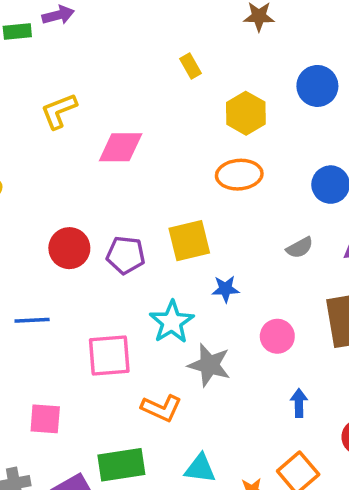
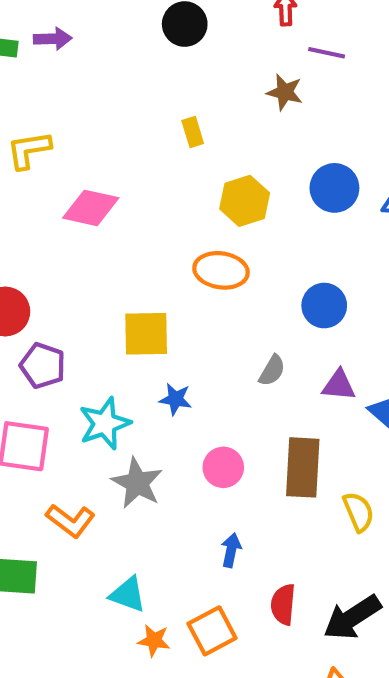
gray semicircle: (300, 248) -> (272, 370), turned -44
purple pentagon: (126, 255) -> (43, 366), moved
cyan triangle: (200, 468) -> (128, 594), moved

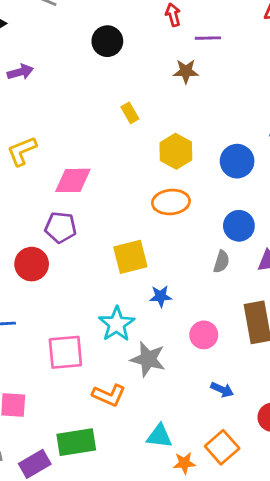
blue circle: (334, 188) -> (237, 161), moved
blue circle: (324, 306) -> (239, 226), moved
purple pentagon: (43, 366) -> (61, 227), moved
blue arrow: (231, 550) -> (222, 390), turned 115

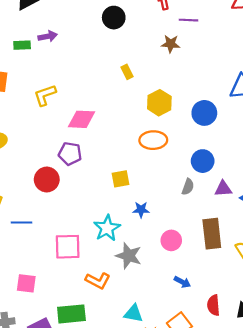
yellow square: (130, 257) -> (120, 179), size x0.7

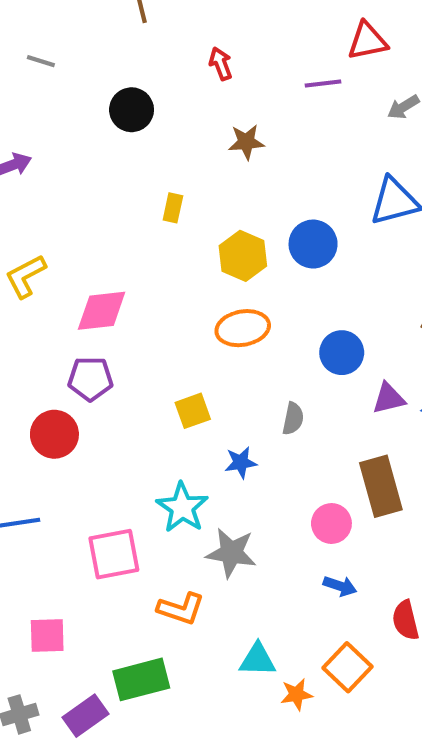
purple line: (189, 20) -> (323, 84), moved
yellow rectangle: (127, 72) -> (173, 208), turned 48
blue circle: (204, 113) -> (313, 244), moved
gray semicircle: (188, 187) -> (293, 419), moved
pink circle: (171, 240) -> (331, 523), moved

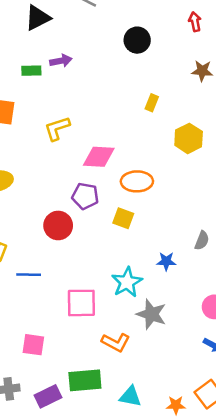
orange ellipse: (243, 328) -> (137, 181), moved
yellow square: (193, 411) -> (123, 218), moved, turned 30
cyan triangle: (258, 660) -> (130, 396), moved

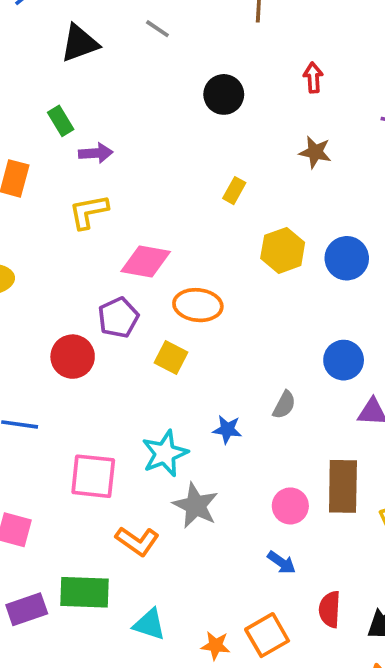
purple arrow: (61, 61) -> (96, 153), moved
green rectangle: (31, 71) -> (61, 121), turned 54
purple pentagon: (85, 196) -> (118, 318), turned 30

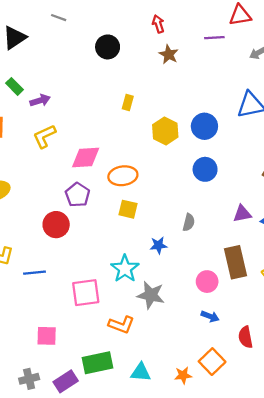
brown star: (315, 152) -> (169, 54), moved, turned 30
yellow square: (171, 357) -> (128, 209), moved
blue circle: (344, 360) -> (205, 169), moved

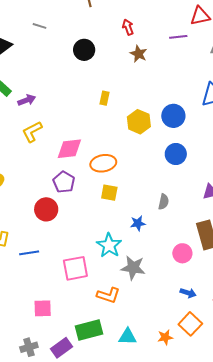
blue arrow: (210, 316) -> (188, 293), moved

